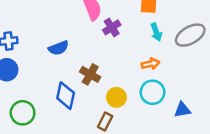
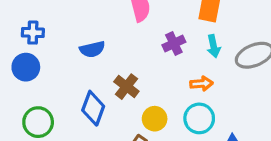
purple cross: (112, 27) -> (174, 44), moved

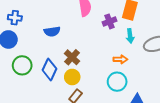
purple cross: (174, 44) -> (110, 21), moved
yellow circle: (155, 119) -> (72, 77), moved
green circle: (38, 122) -> (22, 65), moved

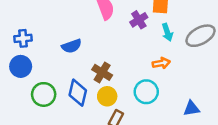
cyan circle: (117, 82) -> (146, 92), moved

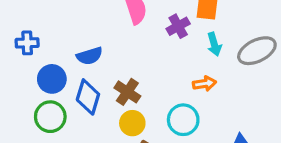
blue circle: (21, 66) -> (52, 79), moved
blue diamond: (78, 93) -> (88, 97), moved

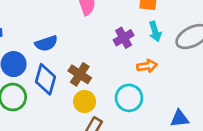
purple cross: (178, 26) -> (124, 38), moved

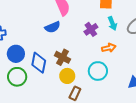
blue semicircle: (46, 43) -> (53, 27), moved

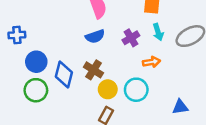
blue semicircle: (53, 27) -> (95, 36), moved
yellow circle: (67, 76) -> (108, 89), moved

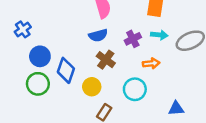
cyan arrow: (158, 32) -> (159, 35), turned -70
blue cross: (17, 35) -> (23, 29), turned -35
brown cross: (94, 70) -> (106, 60), moved
yellow circle: (108, 89) -> (92, 87), moved

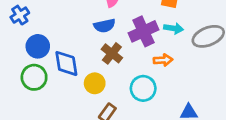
purple cross: (133, 39) -> (143, 31), size x1.5
blue diamond: (66, 70) -> (66, 63), turned -30

